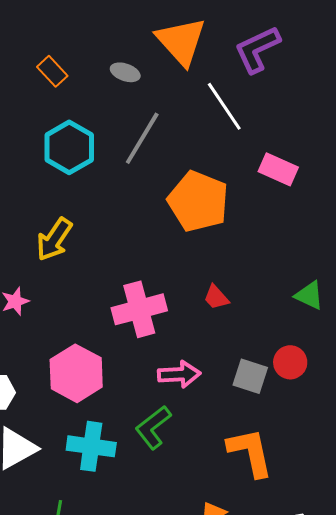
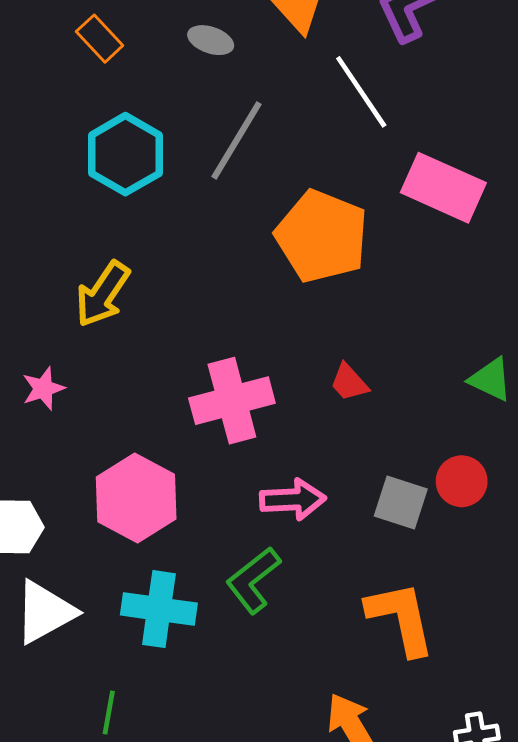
pink rectangle: (278, 169) -> (443, 188), size x1.4

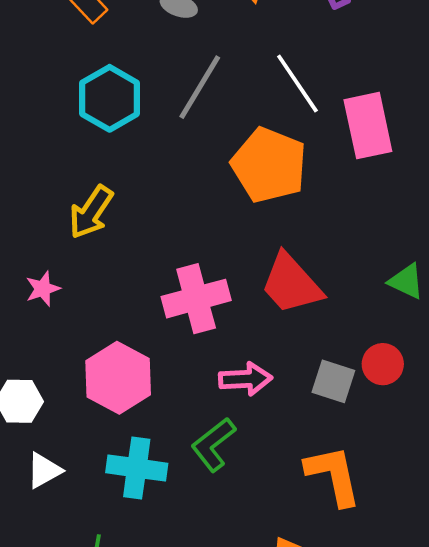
white line: (361, 92) -> (297, 83), moved
pink rectangle: (443, 188) -> (368, 126), turned 54
red trapezoid: (349, 382) -> (291, 284), size x2.0
white triangle: (45, 612) -> (44, 470), size x0.7

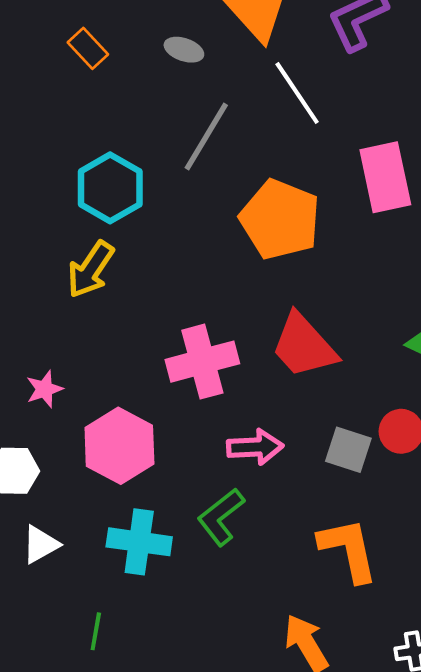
white line: (297, 83) -> (297, 93), moved
cyan hexagon: (110, 98) -> (110, 188), moved
pink star: (43, 289) -> (44, 389), moved

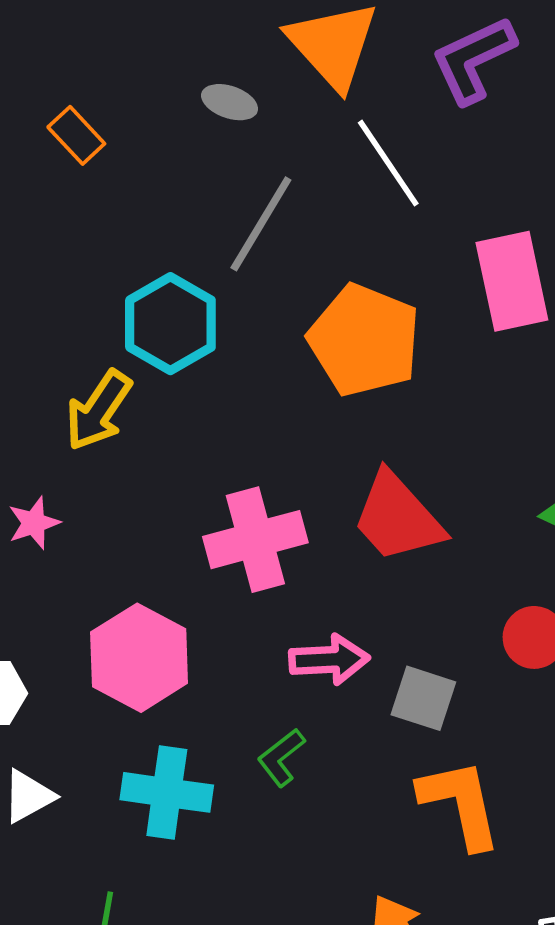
orange rectangle: (88, 48) -> (76, 135), moved
cyan hexagon: (110, 188) -> (170, 324), moved
pink star: (44, 389) -> (34, 523), moved
gray square: (348, 450) -> (423, 698), moved
green L-shape: (221, 517) -> (281, 757), size x0.7

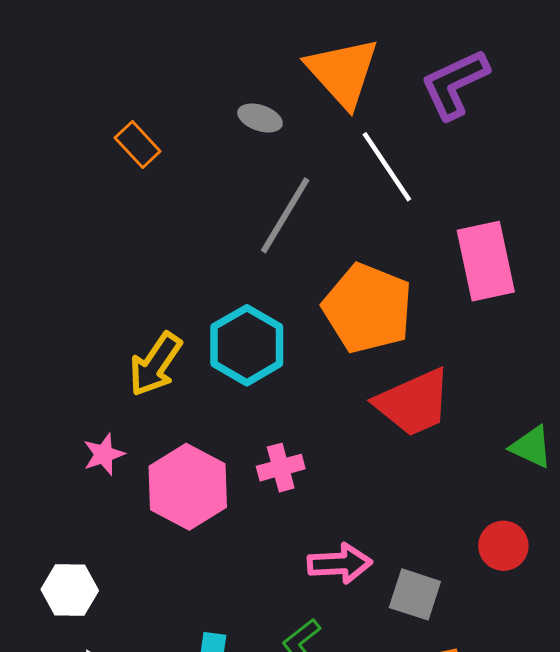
cyan hexagon: (170, 324) -> (247, 345), moved
red trapezoid: (398, 517) -> (413, 403), moved, turned -72
pink cross: (255, 540) -> (281, 468), size x0.6
pink hexagon: (139, 658) -> (188, 487), moved

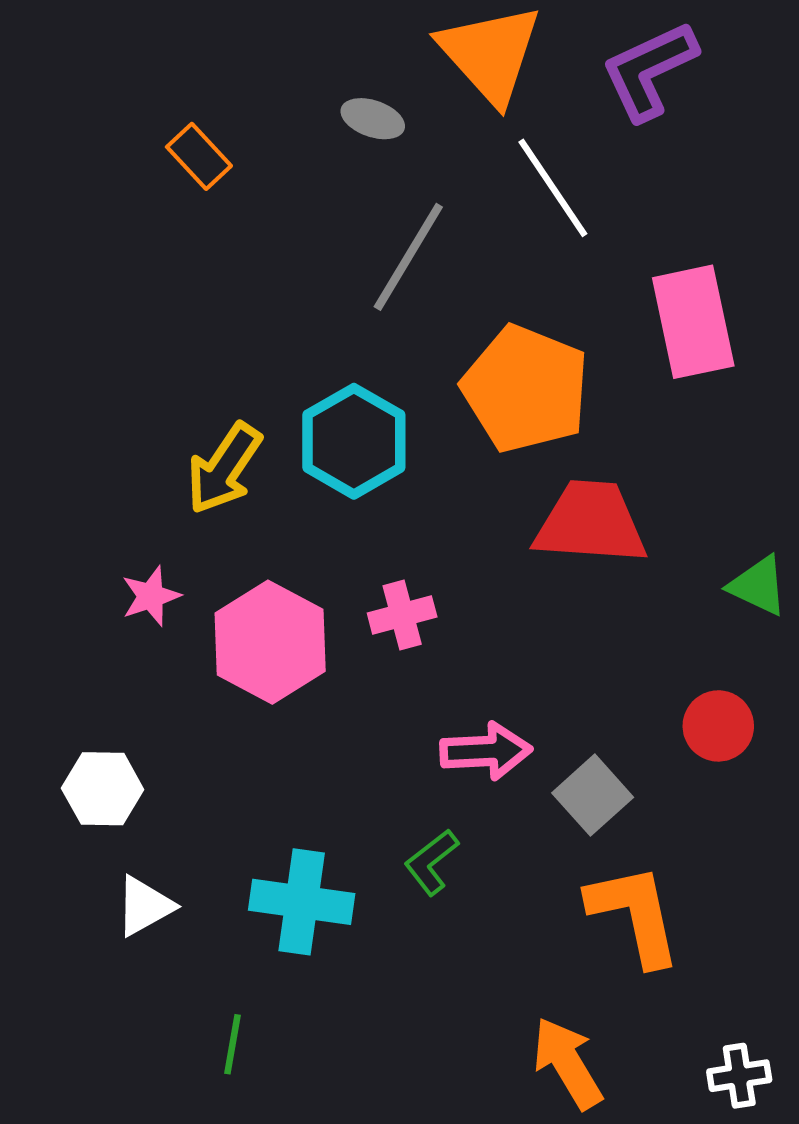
red trapezoid: (413, 403) -> (591, 523), turned -152
gray square: (415, 594) -> (593, 795), turned 30

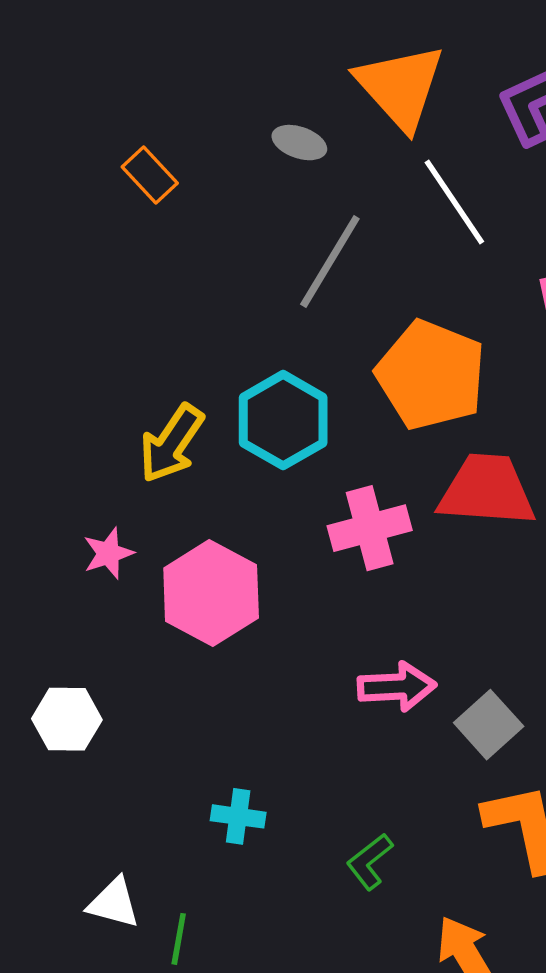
pink cross: (402, 615) -> (370, 528), moved, size x1.4
green L-shape: (431, 862) -> (370, 861), moved
cyan cross: (302, 902) -> (238, 816), size x0.6
white triangle: (145, 906) -> (114, 903), moved, turned 44

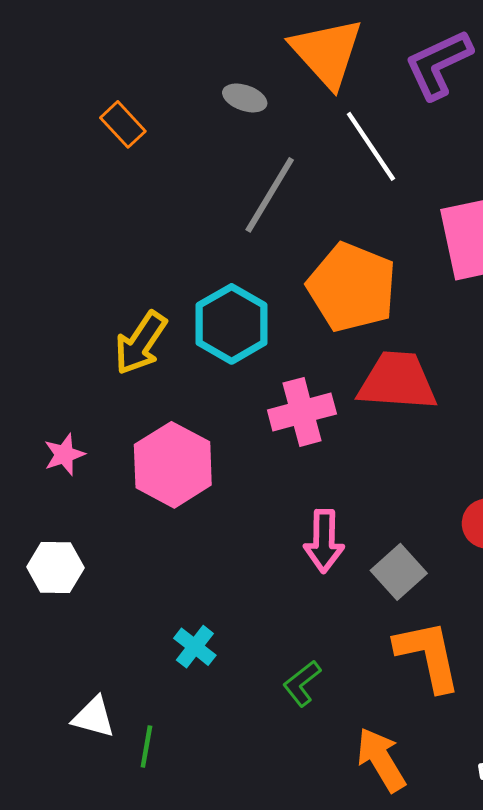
pink star: (108, 553) -> (64, 455), moved
pink arrow: (397, 687) -> (324, 541), turned 94
cyan cross: (238, 816) -> (195, 647), turned 30

